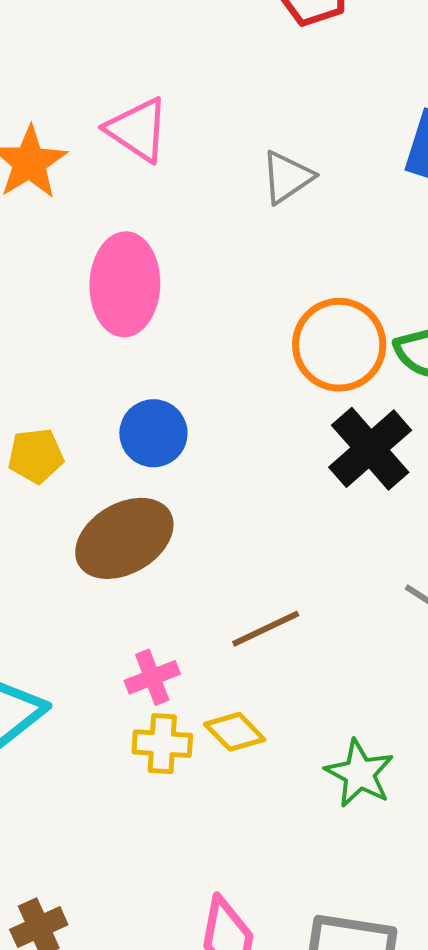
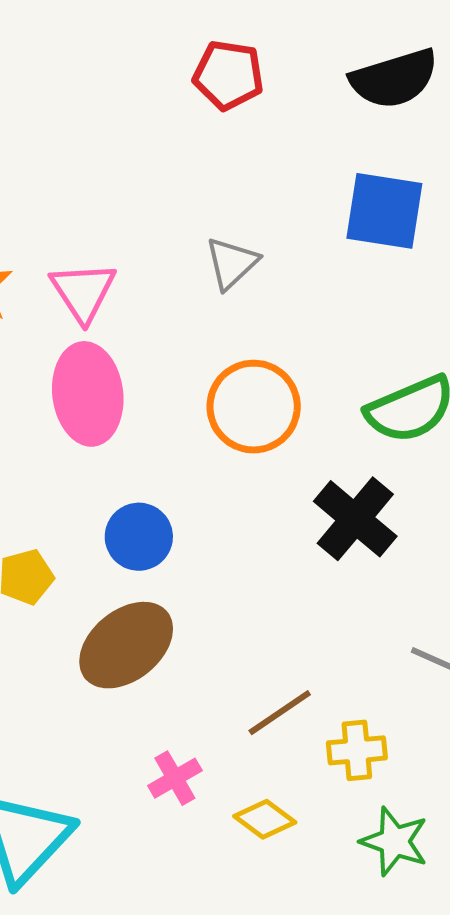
pink triangle: (137, 130) -> (83, 292), moved, turned 32
orange circle: (339, 345) -> (254, 407), moved
yellow cross: (162, 744) -> (357, 750), moved

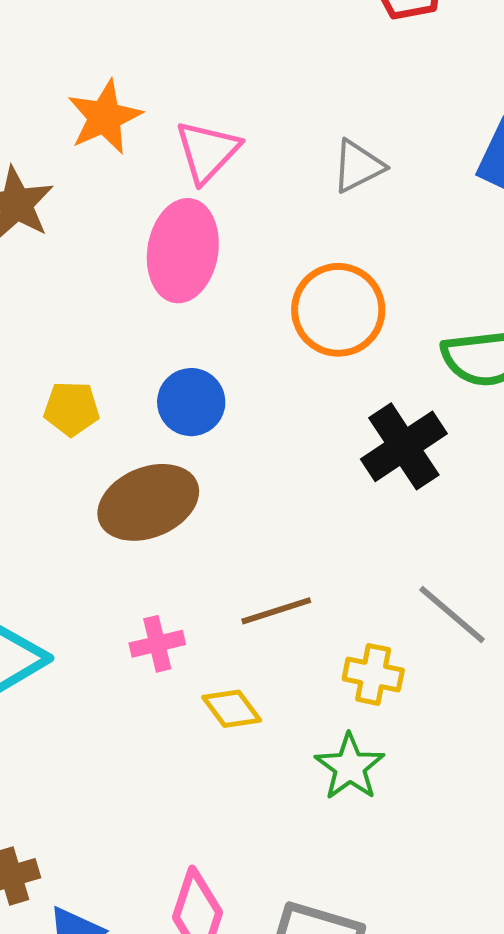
yellow cross: (357, 750) -> (373, 674), moved

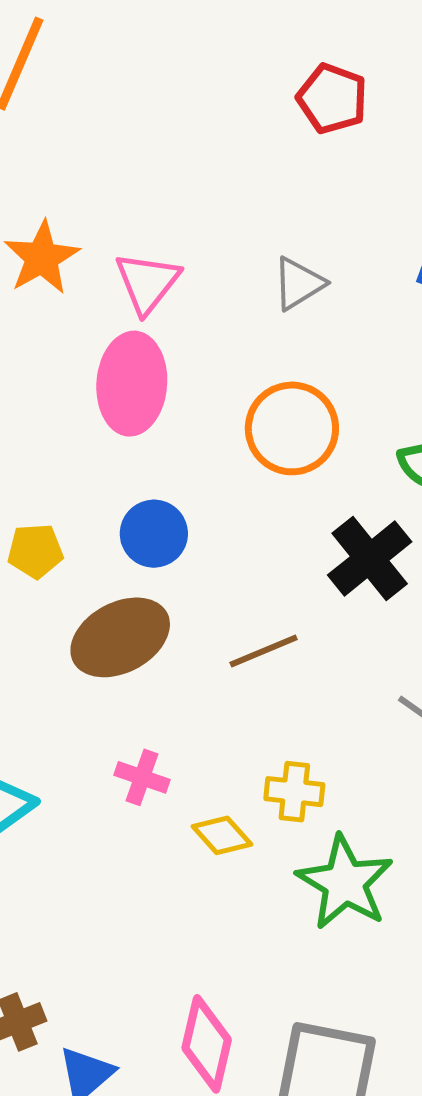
brown line: (276, 611) -> (264, 651), moved
pink cross: (157, 644) -> (142, 777), turned 38
yellow cross: (373, 674) -> (294, 792), moved
green star: (350, 767) -> (345, 883), size x1.4

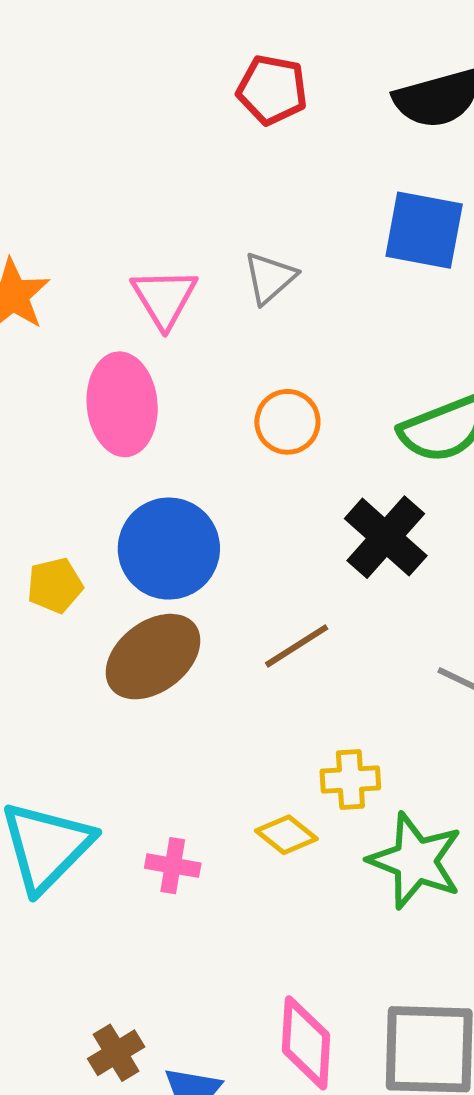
pink triangle: (147, 282) -> (164, 298), moved
orange circle: (292, 428) -> (287, 422), size x0.7
blue circle: (154, 534) -> (169, 549), size x1.5
pink cross: (142, 777) -> (173, 866), moved

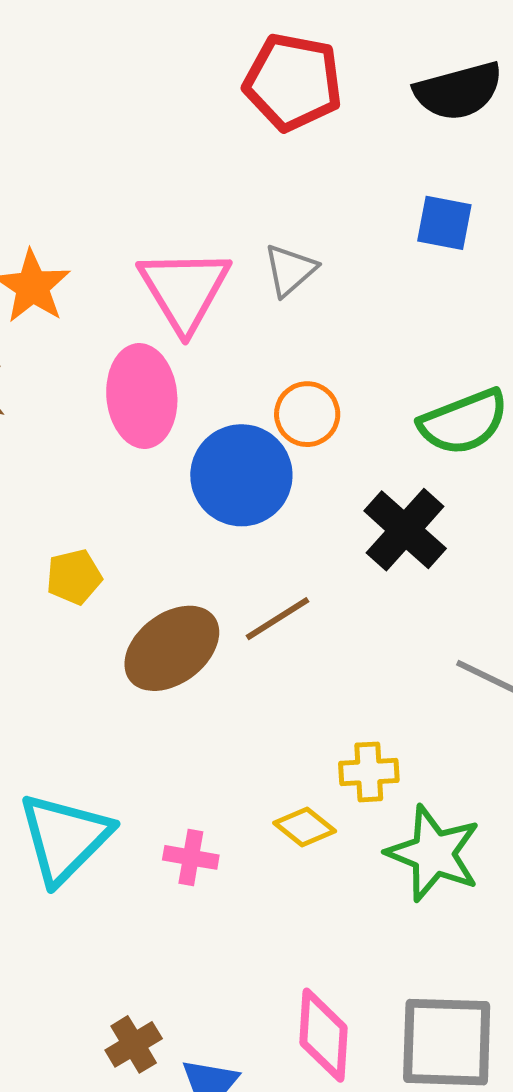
red pentagon: (272, 90) -> (293, 82), size x1.4
blue square: (424, 230) -> (444, 223), size x0.7
pink triangle: (164, 298) -> (184, 290), size x1.4
blue circle: (169, 549) -> (241, 475), moved
brown line: (297, 646) -> (278, 619), moved

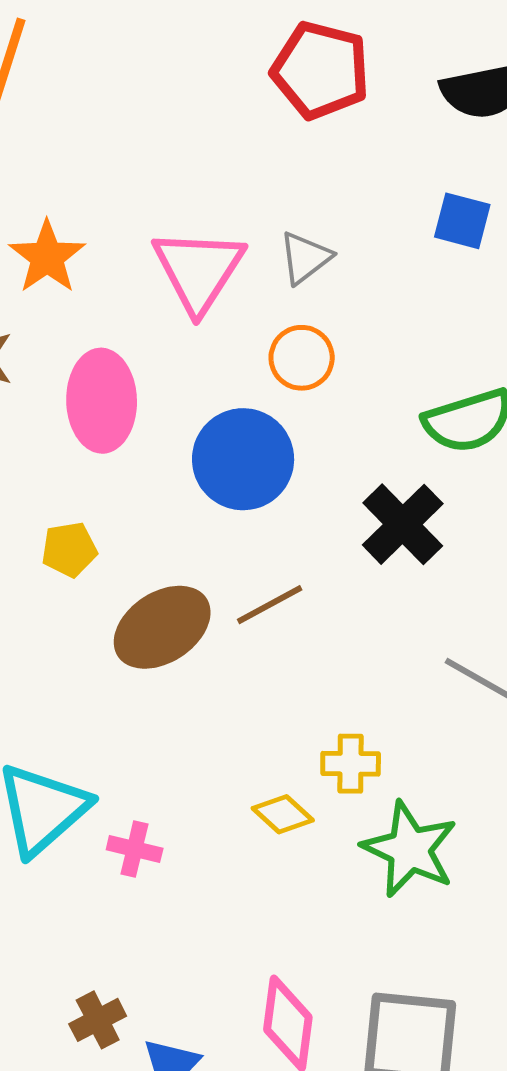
pink ellipse: (142, 396) -> (102, 401), moved
orange circle: (307, 414) -> (302, 358), moved
pink cross: (191, 857) -> (135, 849), moved

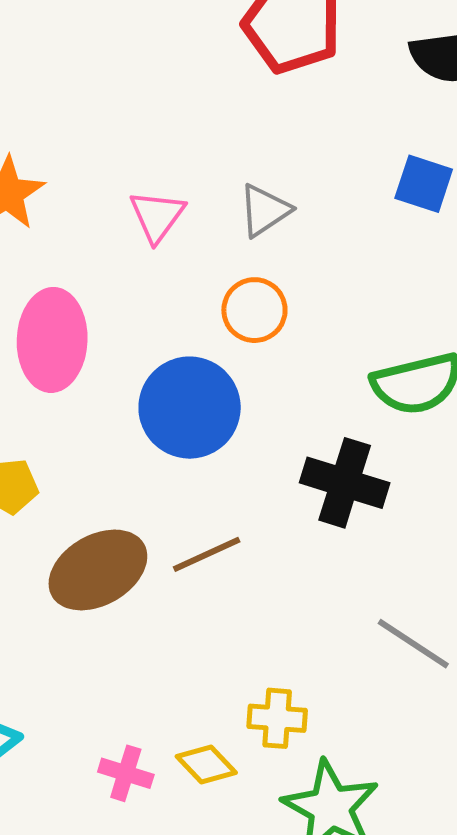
pink triangle: (198, 270) -> (157, 216), size x0.6
black cross: (403, 524) -> (345, 483), turned -32
pink cross: (135, 849) -> (126, 773), moved

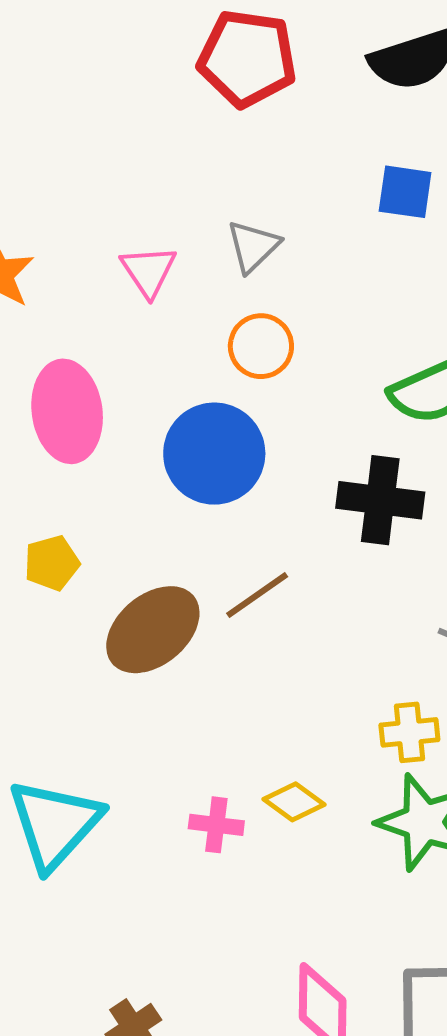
yellow cross: (277, 718) -> (409, 732), moved

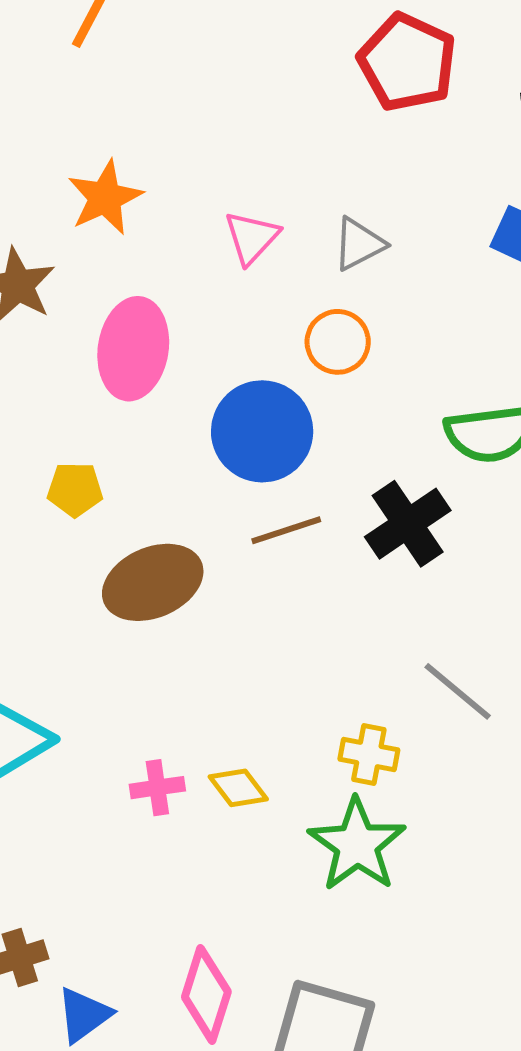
black cross: (380, 500) -> (408, 524), turned 32
brown line: (257, 595) -> (286, 530), moved
pink cross: (216, 825) -> (157, 788), turned -32

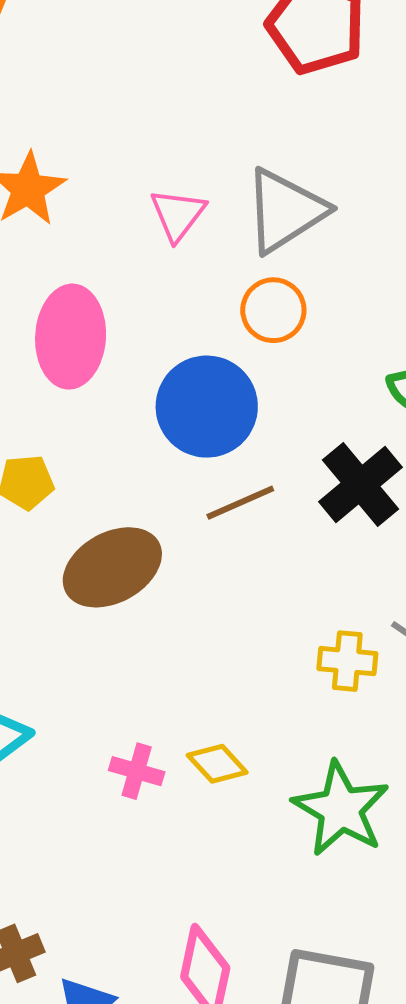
gray triangle: (359, 244) -> (285, 211), size x1.6
yellow cross: (369, 755) -> (347, 661), moved
pink cross: (157, 788) -> (137, 771), turned 30

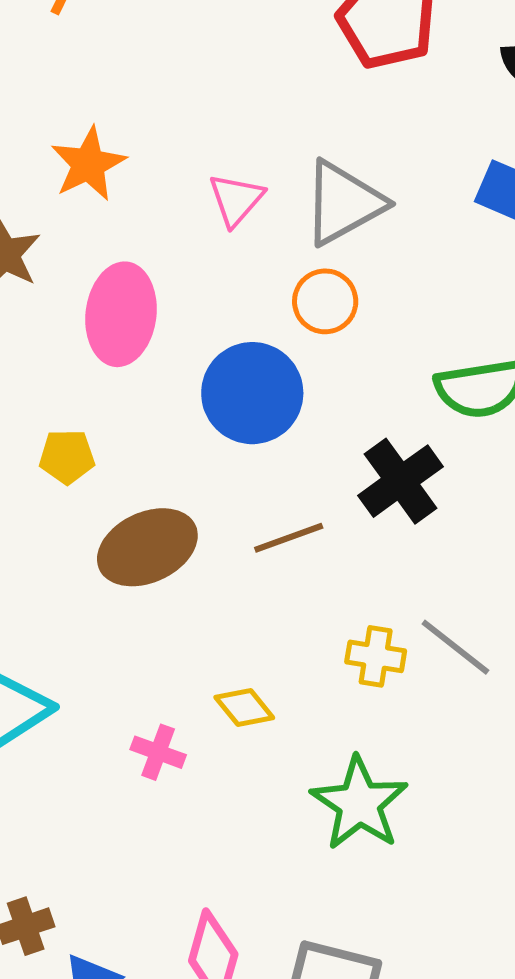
brown line: (240, 503) -> (289, 538), moved
yellow diamond: (217, 764) -> (244, 708), moved

